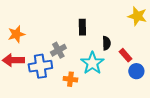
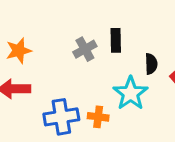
gray cross: (58, 50) -> (85, 49), moved
blue cross: (40, 66) -> (61, 117), moved

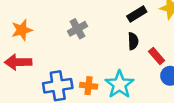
black rectangle: (116, 40) -> (137, 14), moved, turned 60
cyan star: (131, 93) -> (119, 84), moved

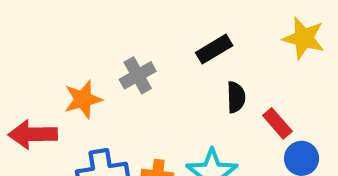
black rectangle: (137, 14) -> (214, 49), moved
orange star: (22, 30) -> (83, 99), moved

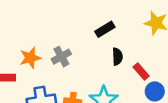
gray cross: (138, 75) -> (61, 57), moved

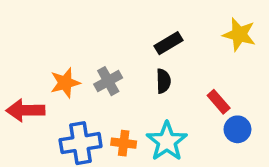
black semicircle: (117, 57) -> (163, 81), moved

